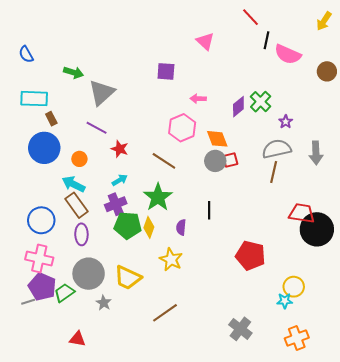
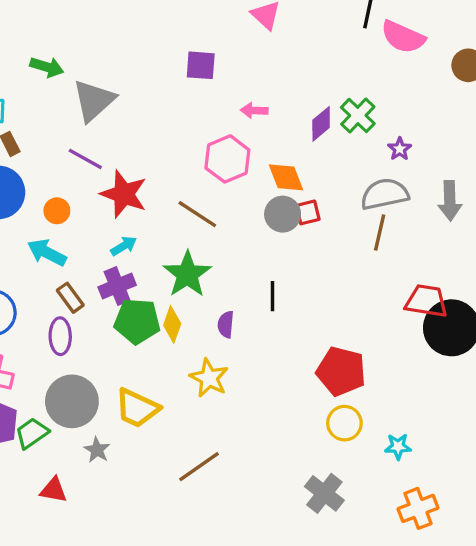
red star: (120, 149) -> (124, 194), size x1.6
brown rectangle: (76, 205) -> (70, 298), moved, size x0.7
yellow circle: (294, 287) -> (344, 423), moved
red triangle: (77, 339) -> (54, 490), moved

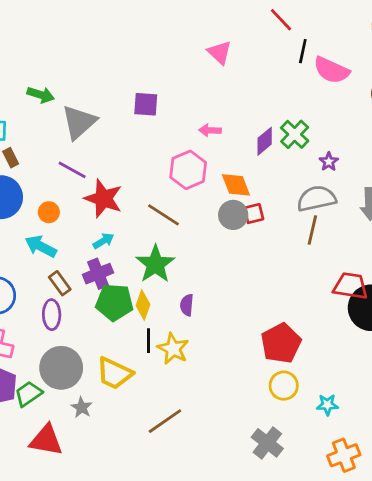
purple square: (201, 65) -> (146, 104), moved
black line: (273, 296) -> (149, 341), moved
red pentagon: (341, 371) -> (281, 343), turned 30
red triangle: (54, 490) -> (46, 440), size x1.5

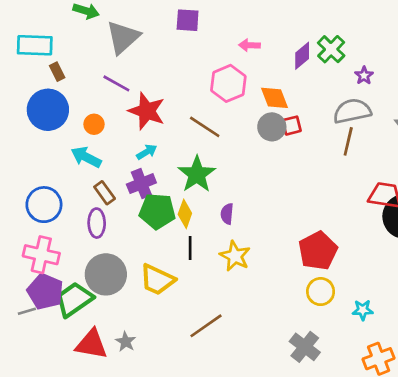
yellow star: (173, 349) -> (235, 256), moved
green trapezoid: (28, 394) -> (74, 299), size x1.4
gray star: (82, 407) -> (126, 342), moved

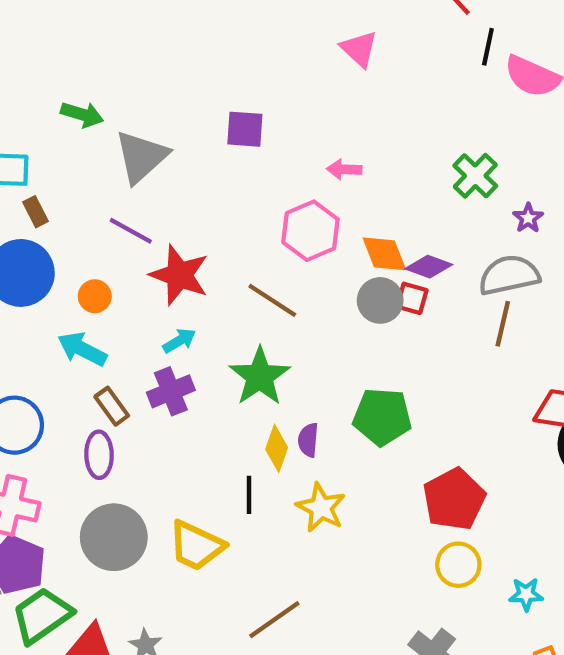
purple diamond: (302, 56) -> (429, 267), moved, turned 60
red square: (292, 126) -> (412, 298), turned 30
green pentagon: (157, 211) -> (382, 417), moved
yellow diamond: (185, 214) -> (277, 448), moved
green trapezoid: (74, 299) -> (42, 615), moved

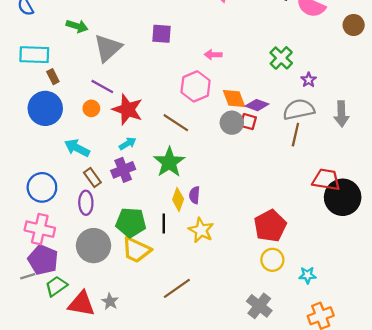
orange circle: (95, 296) -> (91, 108), moved
green pentagon: (382, 417) -> (131, 223), moved
green trapezoid: (42, 615) -> (56, 286), size x0.7

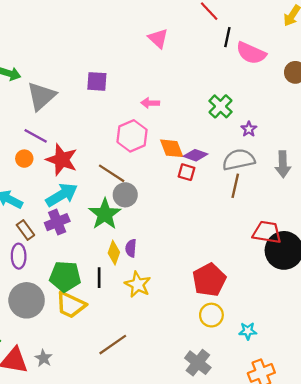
gray circle: (232, 123) -> (125, 195), moved
cyan arrow: (128, 144) -> (62, 195), size x1.8

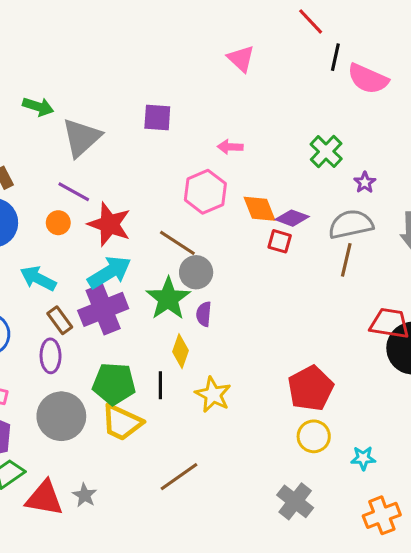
purple cross: (57, 222) -> (103, 309), size x1.4
purple semicircle: (131, 248) -> (204, 314), moved

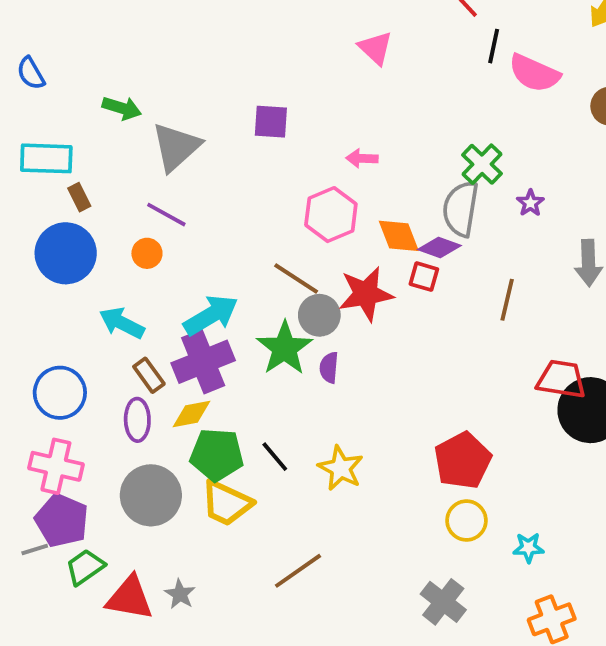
red star: (109, 224) -> (366, 294), moved, turned -30
gray semicircle: (351, 224) -> (461, 209), moved, turned -69
yellow diamond: (181, 351) -> (192, 414), moved, turned 60
black line: (160, 385) -> (275, 457), turned -40

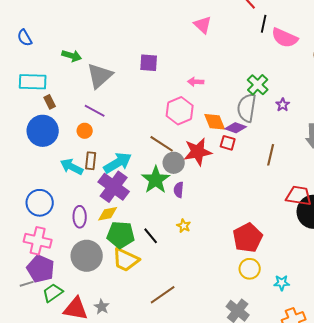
purple cross: (203, 362) -> (114, 187), turned -32
brown rectangle: (149, 375) -> (91, 161), moved, turned 42
yellow star: (341, 468) -> (184, 226), moved, size x0.6

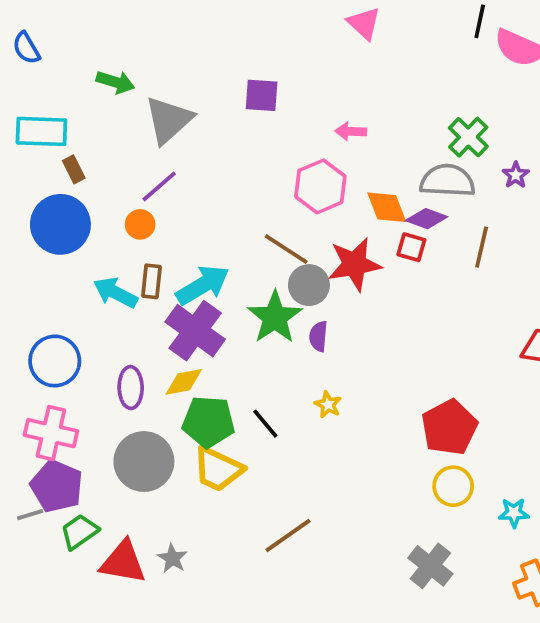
gray semicircle: (247, 108) -> (447, 181), turned 84
purple line: (95, 111) -> (159, 186), turned -70
brown line: (271, 155) -> (482, 247), moved

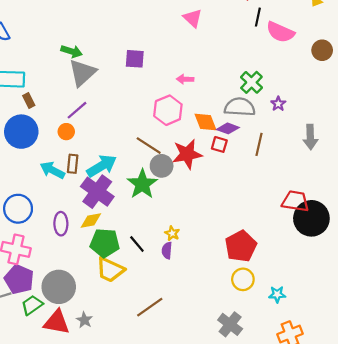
green arrow: (115, 82) -> (72, 51), moved
purple semicircle: (318, 336) -> (167, 250), moved
gray circle: (144, 462) -> (59, 287), moved

